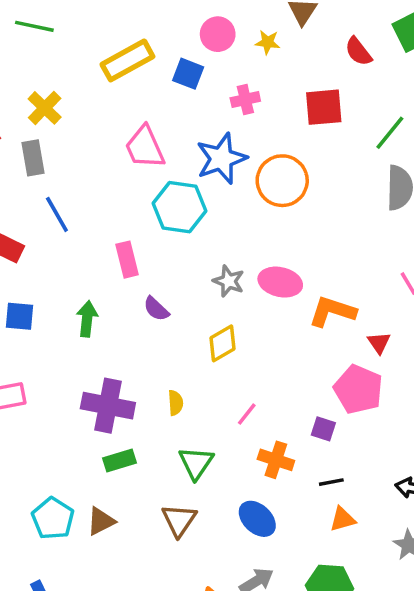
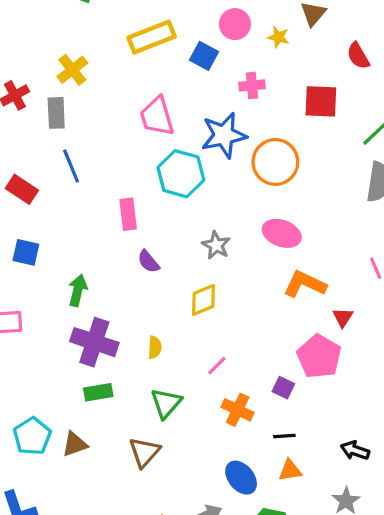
pink ellipse: (280, 282) -> (282, 233), moved
green arrow: (87, 319) -> (78, 290), moved
blue ellipse: (257, 519) -> (241, 478), moved

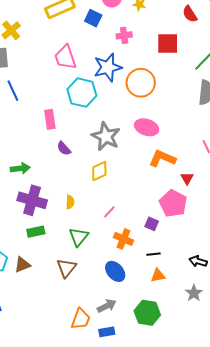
gray star: (216, 245) -> (106, 136), size x1.6
green arrow: (78, 290) -> (20, 168), turned 72
blue ellipse: (241, 478) -> (115, 271), moved

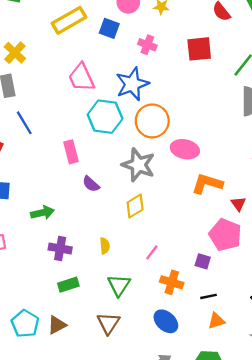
pink cross: (124, 35) -> (147, 45), turned 35
orange circle: (141, 83) -> (152, 121), moved
purple cross: (32, 200) -> (60, 248), size x0.7

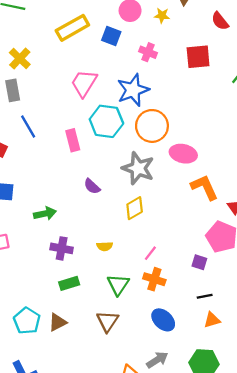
pink trapezoid: (81, 77) -> (84, 83), turned 56
pink rectangle: (71, 152) -> (73, 140), moved
orange L-shape: (207, 184) -> (204, 187), turned 48
yellow semicircle: (105, 246) -> (105, 246), turned 91
orange cross: (172, 282) -> (154, 279), moved

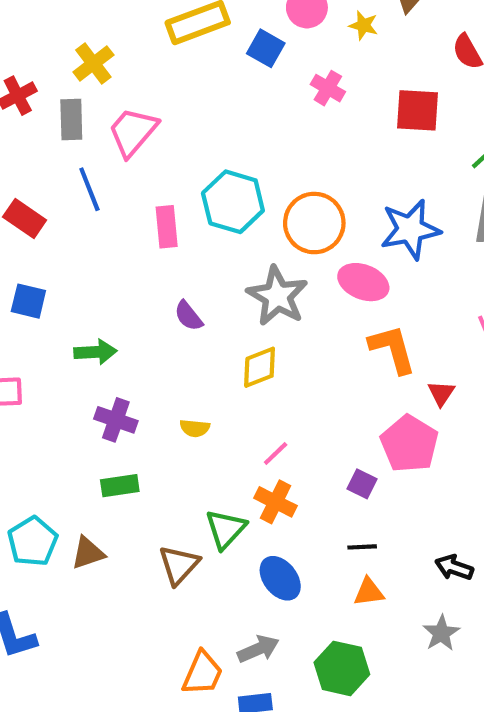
pink trapezoid: (84, 83) -> (133, 132), moved
blue star: (133, 90) -> (410, 229), moved
green triangle: (118, 285) -> (226, 529), moved

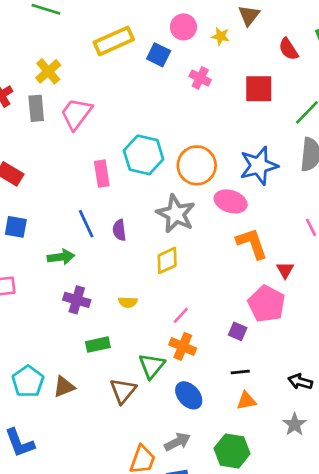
blue line: (89, 189) -> (86, 224), moved
purple semicircle: (188, 316) -> (119, 230), turned 35
green rectangle: (120, 486) -> (98, 345), moved

